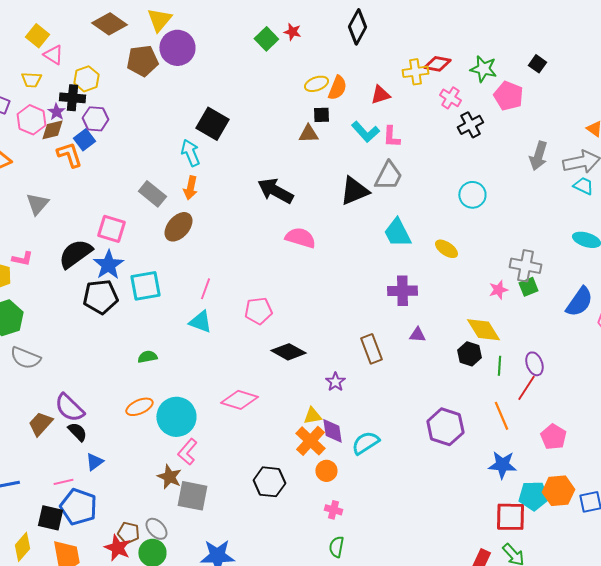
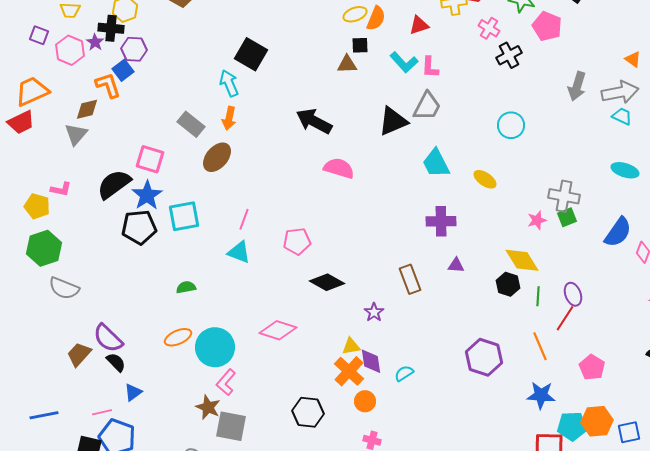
brown diamond: (52, 130) -> (87, 109), moved
cyan semicircle: (365, 443) -> (404, 373), size x0.7

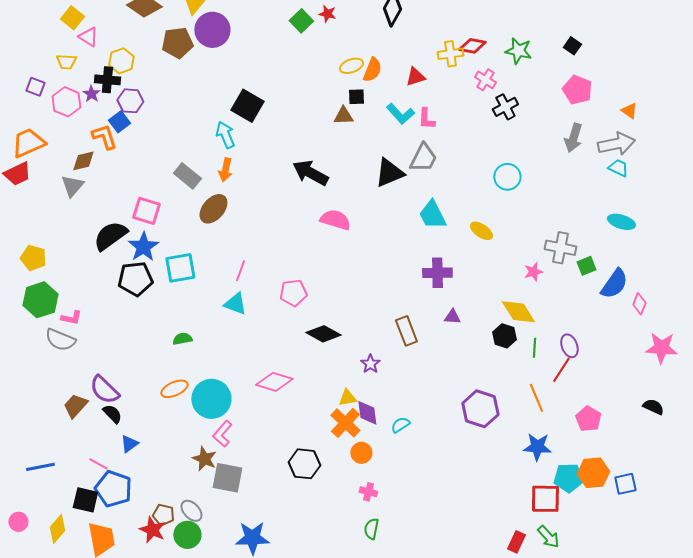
pink pentagon: (547, 26) -> (577, 90), moved
pink L-shape: (61, 189) -> (71, 318), moved
green square: (567, 217) -> (586, 266), moved
pink line: (102, 412) -> (98, 464), turned 42

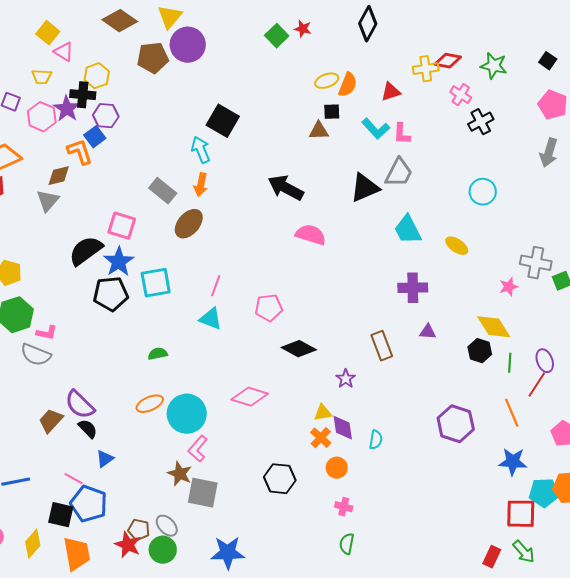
purple star: (91, 94) -> (67, 109), size x1.5
orange cross: (345, 423) -> (321, 438), size x0.7
cyan semicircle: (400, 425) -> (376, 440), turned 132

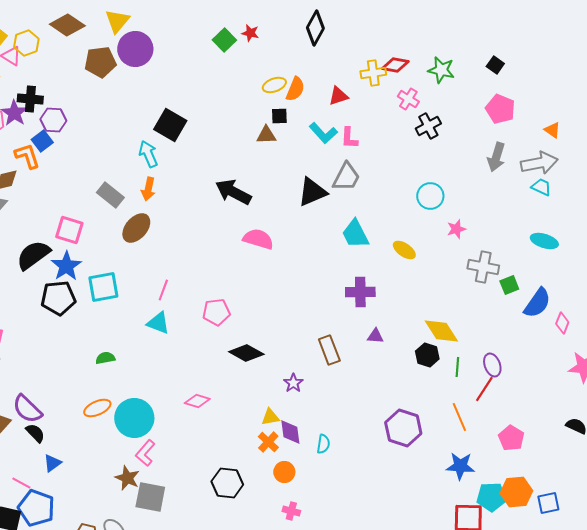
yellow hexagon: (97, 76) -> (26, 43), moved
pink star: (509, 287) -> (456, 229), moved
pink diamond: (250, 397) -> (197, 401), size x0.7

